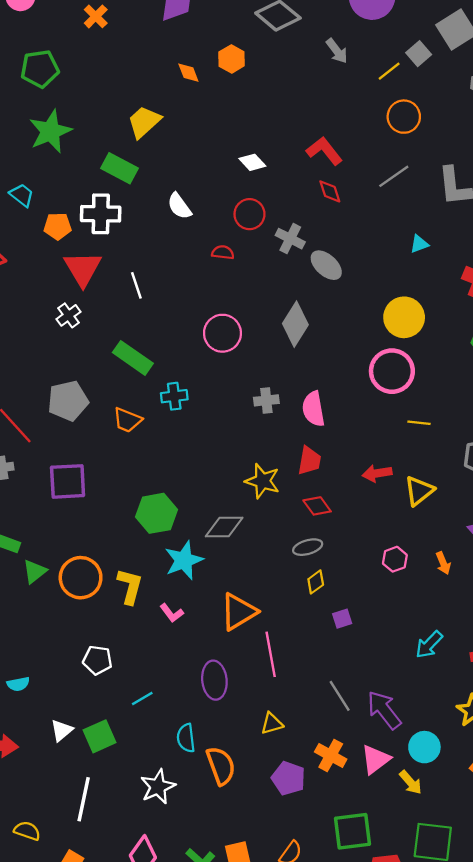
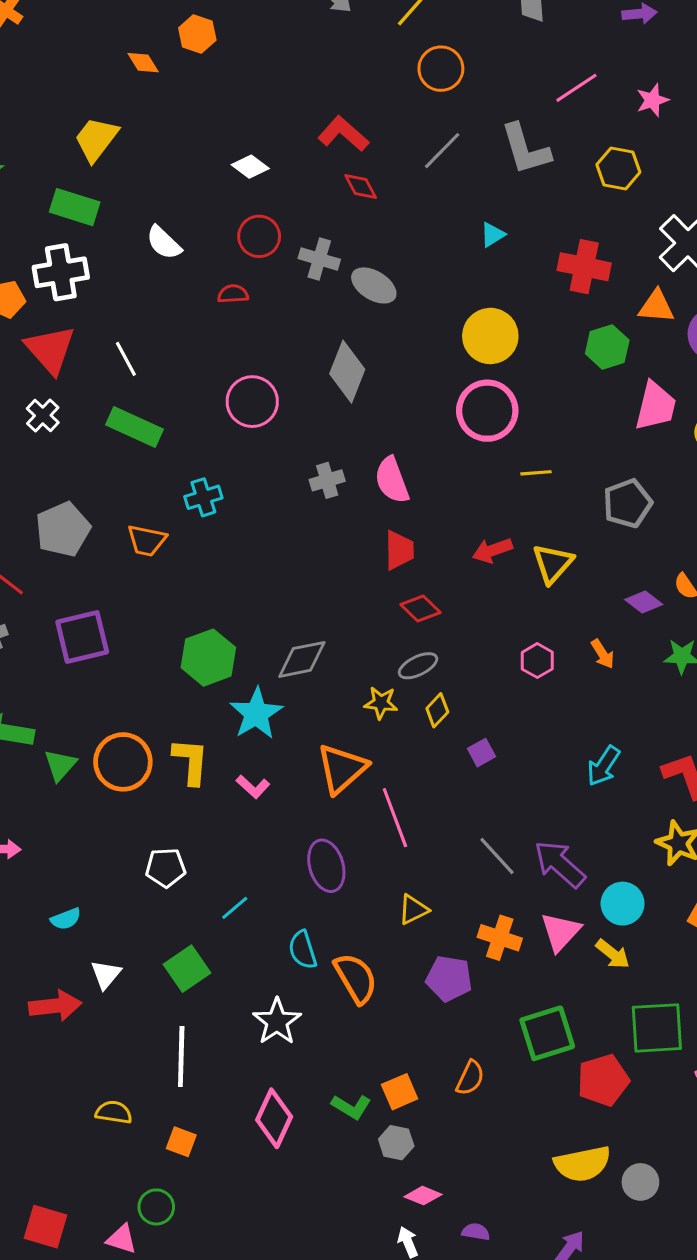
green rectangle: (133, 358) -> (134, 427), moved
yellow star: (263, 481) -> (381, 703), moved, size x0.7
white triangle: (62, 730) -> (106, 975), moved

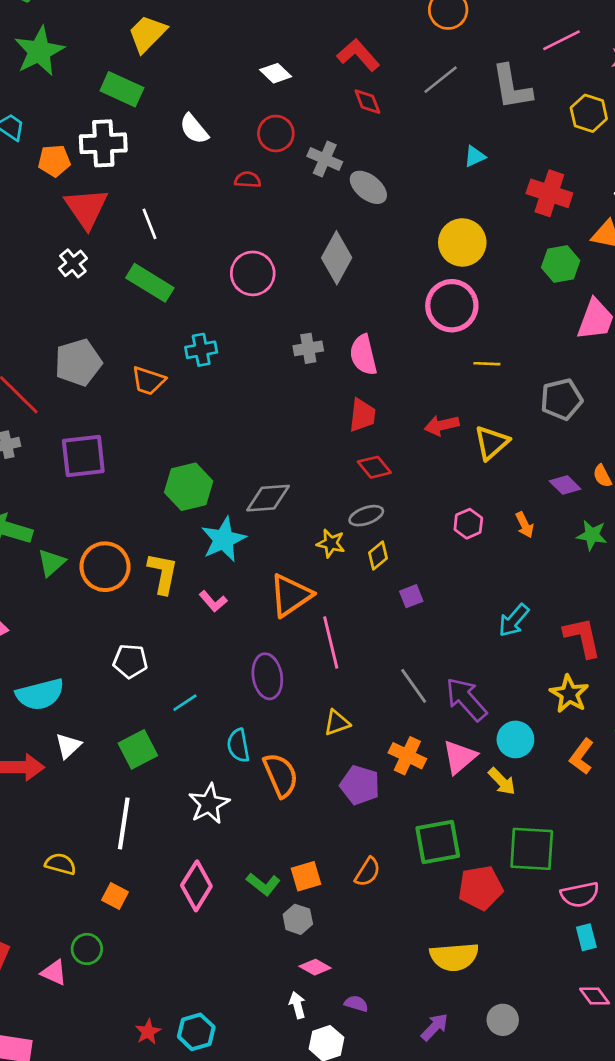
cyan semicircle: (66, 919) -> (40, 694), size x1.8
gray circle: (640, 1182) -> (503, 1020), moved

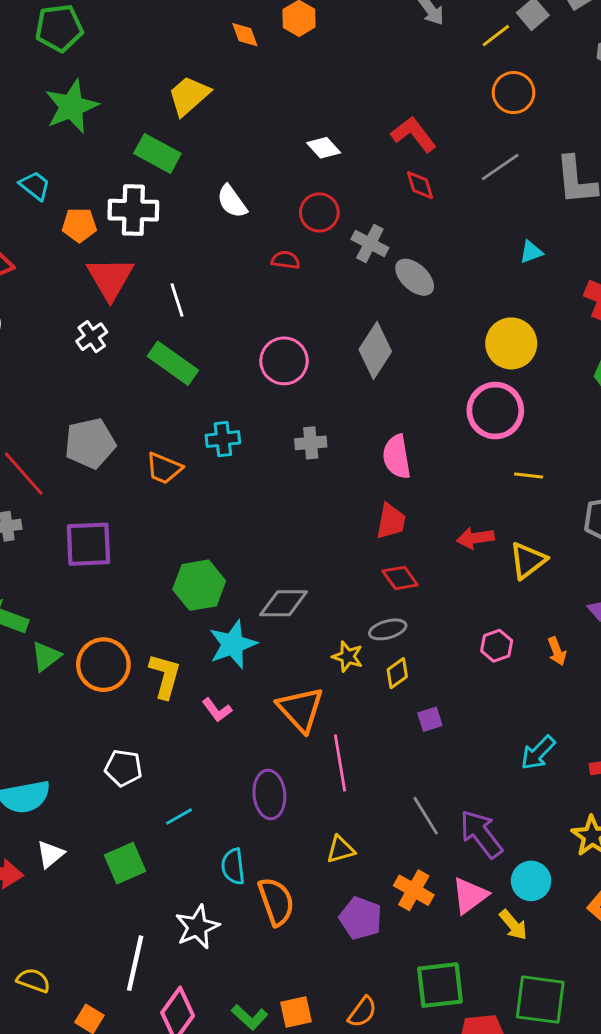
gray cross: (308, 348) -> (311, 443), moved
orange triangle: (291, 595) -> (301, 709), turned -42
white line: (124, 823) -> (135, 963), moved

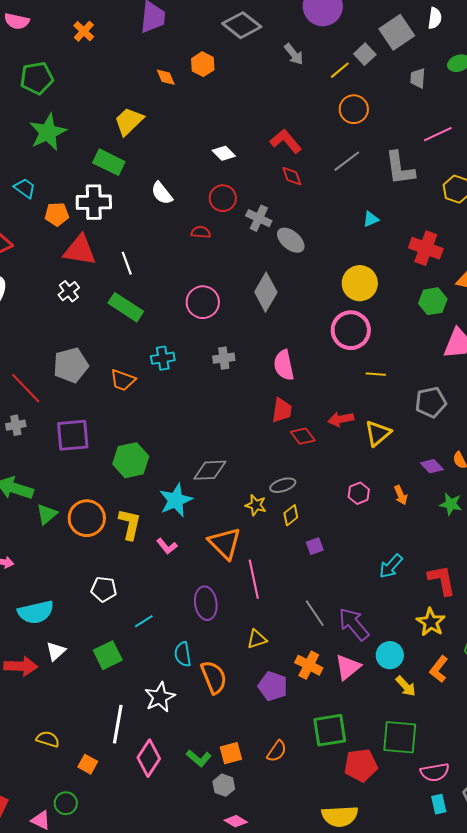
red triangle: (110, 278) -> (80, 250), turned -48
red diamond: (400, 578) -> (303, 436), moved
green hexagon: (199, 585) -> (131, 460), moved
yellow arrow: (513, 925) -> (406, 686), moved

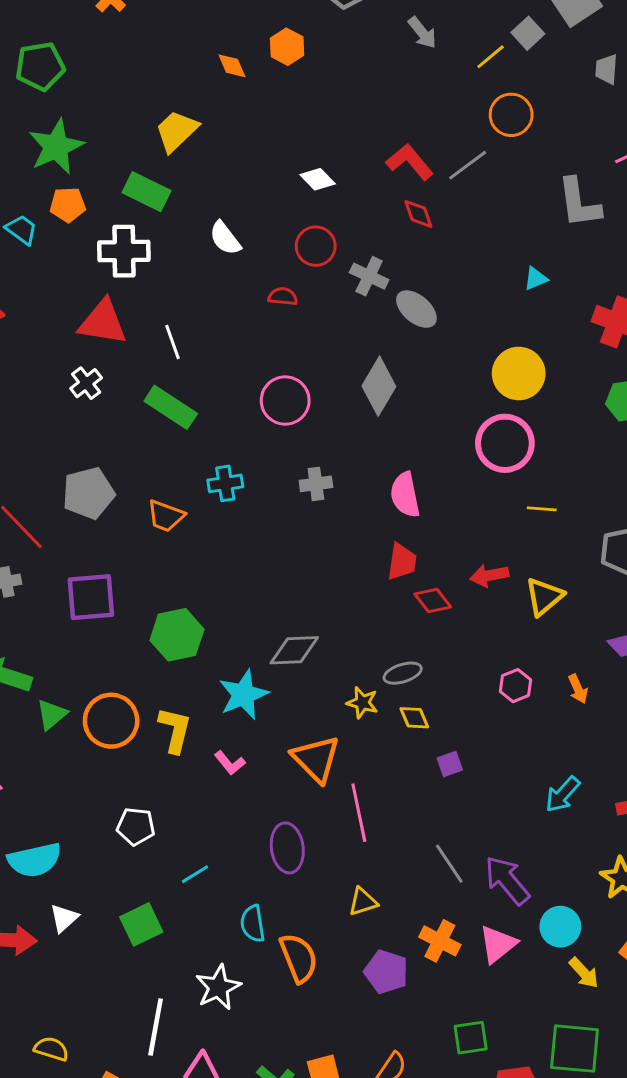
gray line: (347, 161) -> (468, 165), moved
orange pentagon: (57, 214) -> (68, 205), moved
yellow diamond: (291, 515) -> (414, 718), turned -75
green square: (330, 730) -> (471, 1038), size x0.7

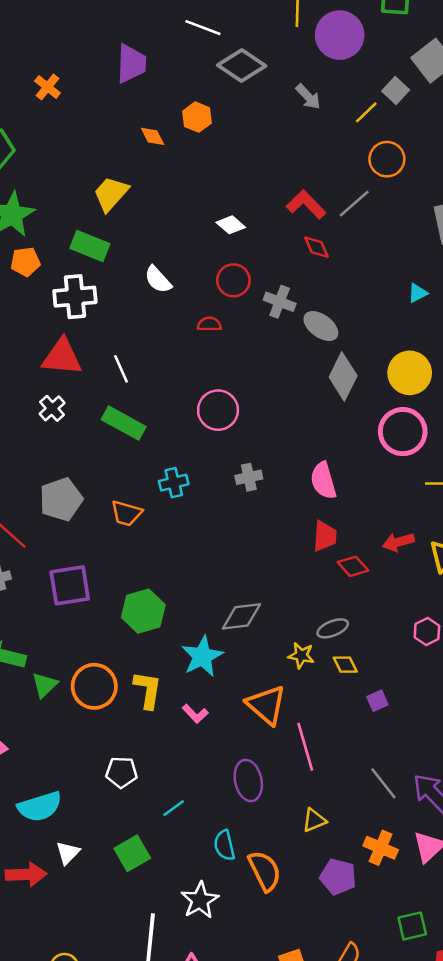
gray diamond: (379, 386) -> (343, 376), moved

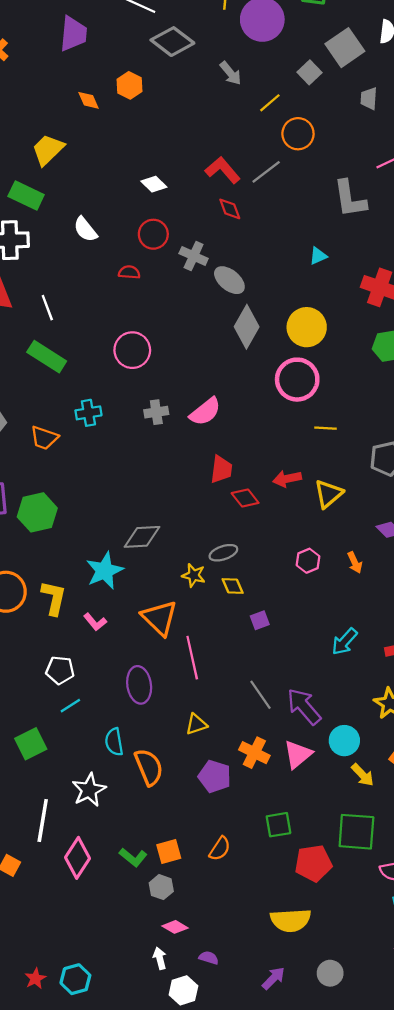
yellow line: (366, 112) -> (270, 103), moved
pink semicircle: (323, 481) -> (205, 412), moved, turned -116
green hexagon: (143, 611) -> (37, 512), moved
white pentagon: (121, 772) -> (60, 670), moved

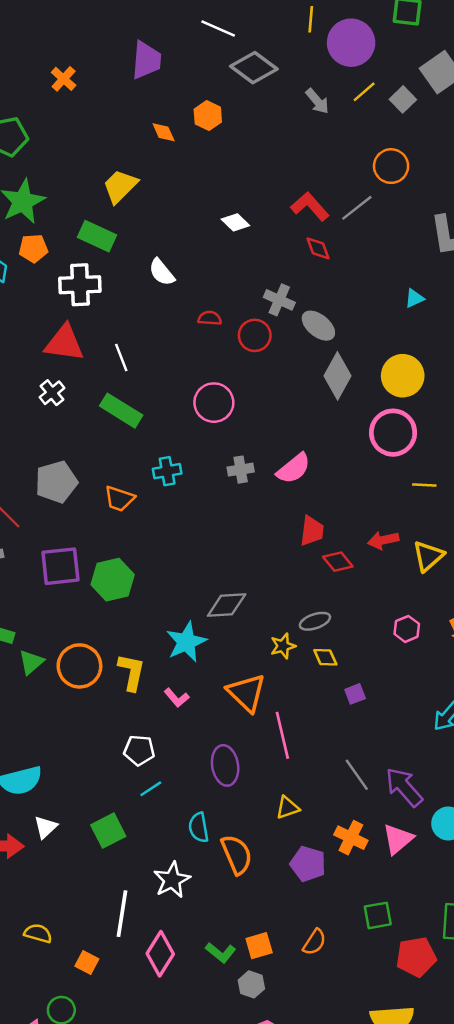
yellow line: (270, 103) -> (364, 92), moved
red circle: (153, 234) -> (255, 335), moved
yellow star: (194, 575) -> (283, 646), turned -30

